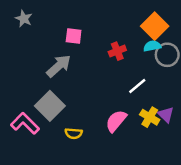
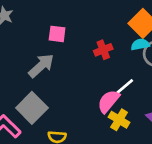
yellow cross: (150, 117) -> (119, 120), moved
pink semicircle: (116, 121) -> (109, 101), moved

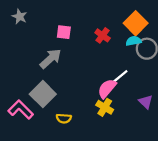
red cross: (103, 50) -> (103, 35), moved, turned -32
yellow cross: (119, 120) -> (105, 107), moved

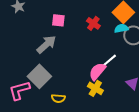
pink L-shape: (21, 110) -> (19, 90), turned -60

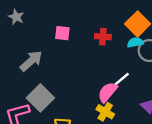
red cross: (93, 23) -> (103, 37), turned -32
gray arrow: (46, 44) -> (31, 61), moved

